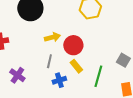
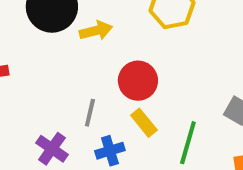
yellow arrow: (52, 37) -> (96, 31), moved
purple cross: (17, 75) -> (52, 149), moved

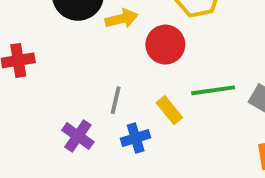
red circle: (138, 81) -> (165, 45), moved
green line: (188, 143) -> (213, 90), moved, turned 66

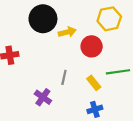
blue cross: (136, 138) -> (95, 109), moved

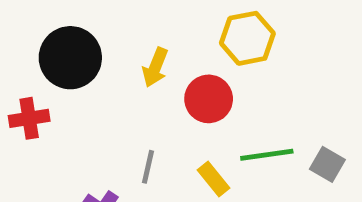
black circle: (43, 19) -> (70, 58), moved
yellow arrow: (67, 32) -> (155, 67), turned 126

